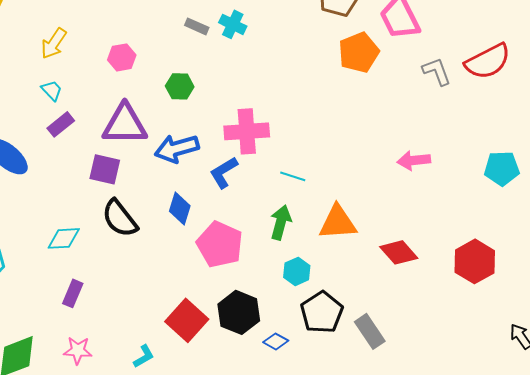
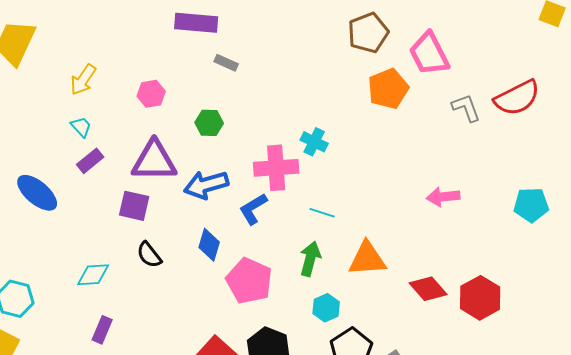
cyan cross: (233, 24) -> (314, 142), moved
black semicircle: (120, 218) -> (149, 255), size x0.7
red hexagon: (475, 261) -> (480, 298), moved

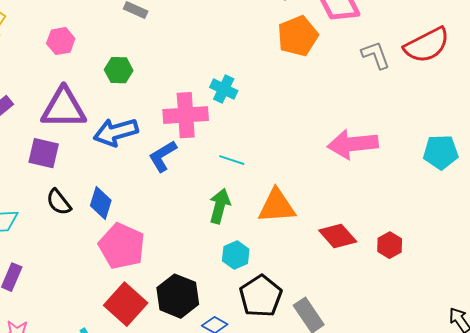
pink arrow: (443, 197) -> (353, 144), size x1.5
blue diamond: (209, 245) -> (101, 203), moved
pink pentagon: (249, 281) -> (122, 246), moved
red hexagon: (480, 298) -> (390, 245), size x0.6

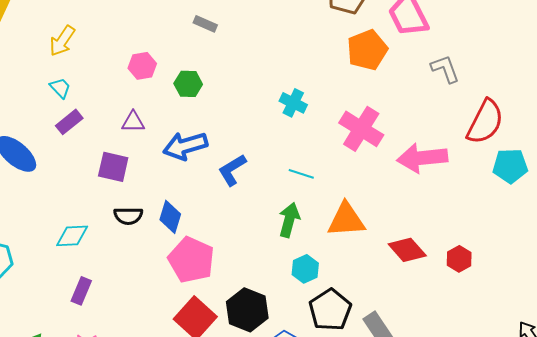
pink hexagon: (61, 41) -> (142, 66), moved
red semicircle: (427, 45) -> (485, 122), moved, turned -36
purple triangle: (64, 108) -> (133, 122), size x0.5
pink cross: (186, 115) -> (361, 129), moved, turned 36
black semicircle: (59, 202) -> (128, 216), turned -52

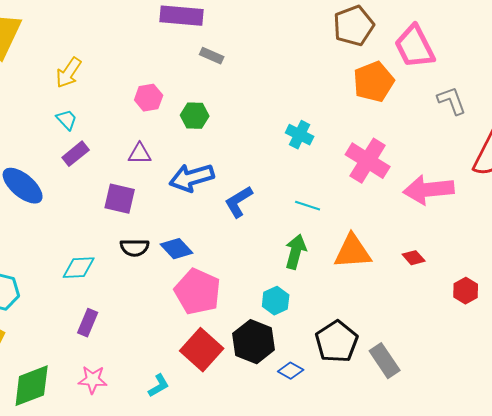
blue diamond: (170, 217) -> (177, 249), turned -60
red diamond: (407, 250) -> (414, 258), moved, size x0.6
cyan hexagon: (305, 269) -> (276, 301), moved

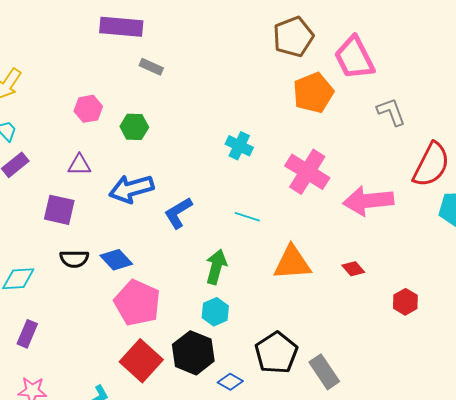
green arrow: (296, 252) -> (216, 267), moved

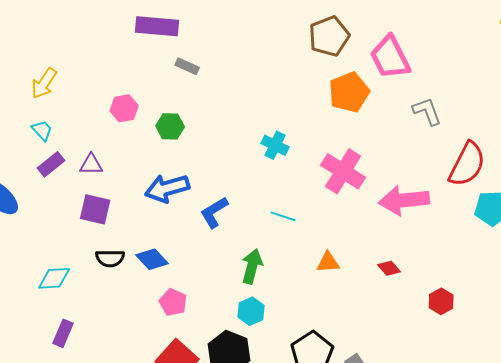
purple triangle: (79, 165) -> (91, 164), moved
orange triangle: (292, 263) -> (328, 262), size x0.6
pink pentagon: (137, 303) -> (173, 302), size x0.6

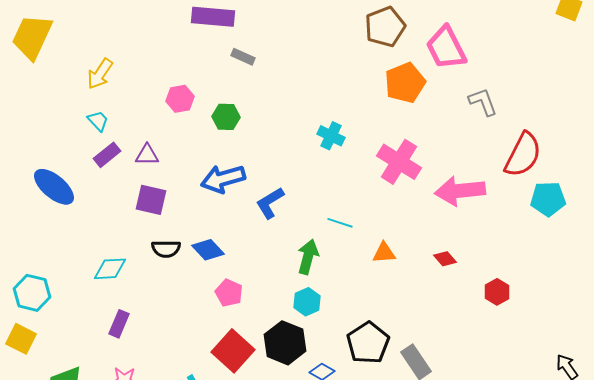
cyan line: (283, 216) -> (340, 223), moved

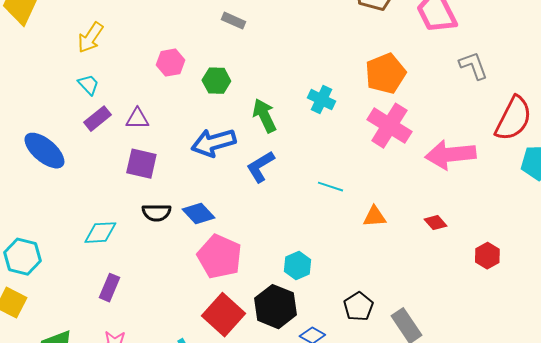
orange pentagon: (405, 83) -> (385, 74), moved
green arrow: (308, 257) -> (264, 116), moved, turned -40
pink pentagon: (229, 293) -> (219, 257), size x1.6
black pentagon: (368, 343) -> (358, 307), size x0.7

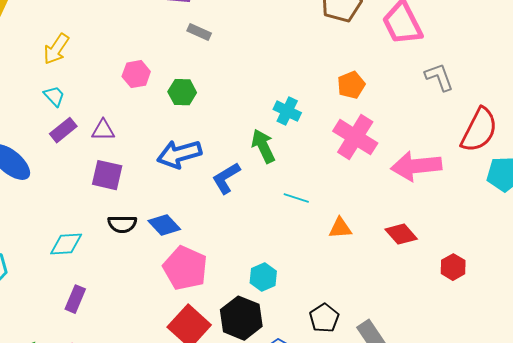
orange pentagon: (385, 74) -> (351, 85), size x0.7
green arrow: (264, 116) -> (263, 146), moved
red diamond: (435, 223) -> (401, 234), size x1.4

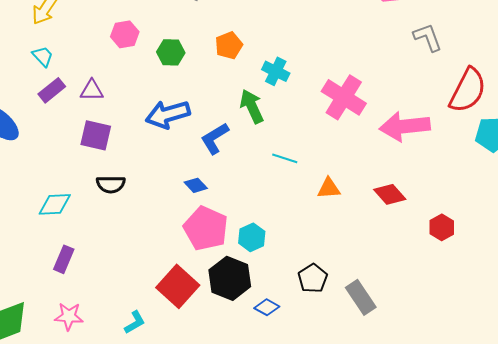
orange pentagon: (351, 85) -> (229, 45), moved
blue diamond: (164, 225) -> (196, 185), moved, size x0.7
pink pentagon: (185, 268) -> (206, 228), moved

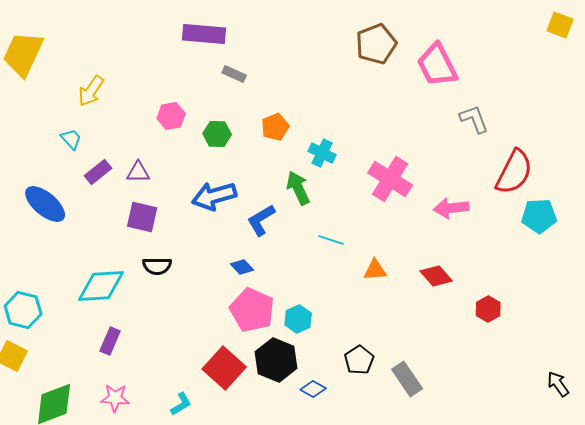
cyan trapezoid: (43, 56) -> (71, 139), moved
pink arrow: (405, 126) -> (451, 208), size x0.7
cyan diamond: (55, 204) -> (101, 286), size x1.4

